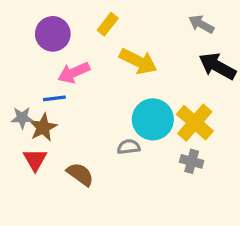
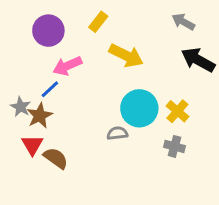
blue line: (54, 98) -> (50, 89), turned -36
gray star: (22, 118) -> (21, 107), turned 30
yellow cross: (195, 123) -> (177, 111), size x0.7
brown semicircle: (80, 174) -> (56, 158), moved

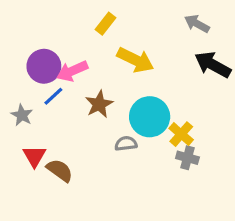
purple circle: (48, 31) -> (44, 66), moved
yellow cross: (177, 111) -> (181, 134), moved
brown star: (40, 116) -> (99, 104), moved

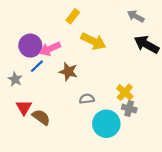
brown star: (99, 104) -> (68, 72), turned -30
cyan circle: (150, 117) -> (106, 124), moved

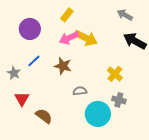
purple circle: (30, 46) -> (30, 29), moved
pink arrow: (50, 49) -> (69, 38), moved
yellow cross: (125, 92) -> (115, 74), moved
brown semicircle: (41, 117) -> (44, 116), moved

